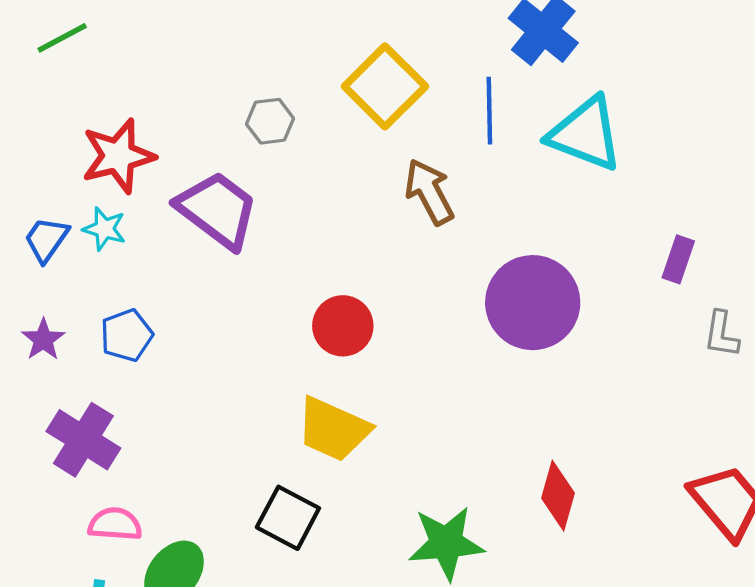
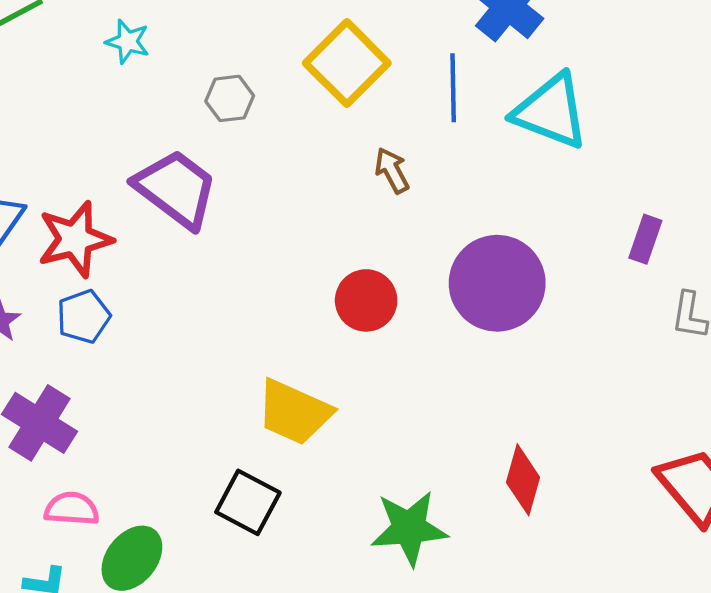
red star: (118, 156) -> (75, 239), moved
brown arrow: (429, 192) -> (392, 170), size x0.7
cyan star: (104, 229) -> (128, 42), moved
red circle: (343, 326) -> (366, 300), moved

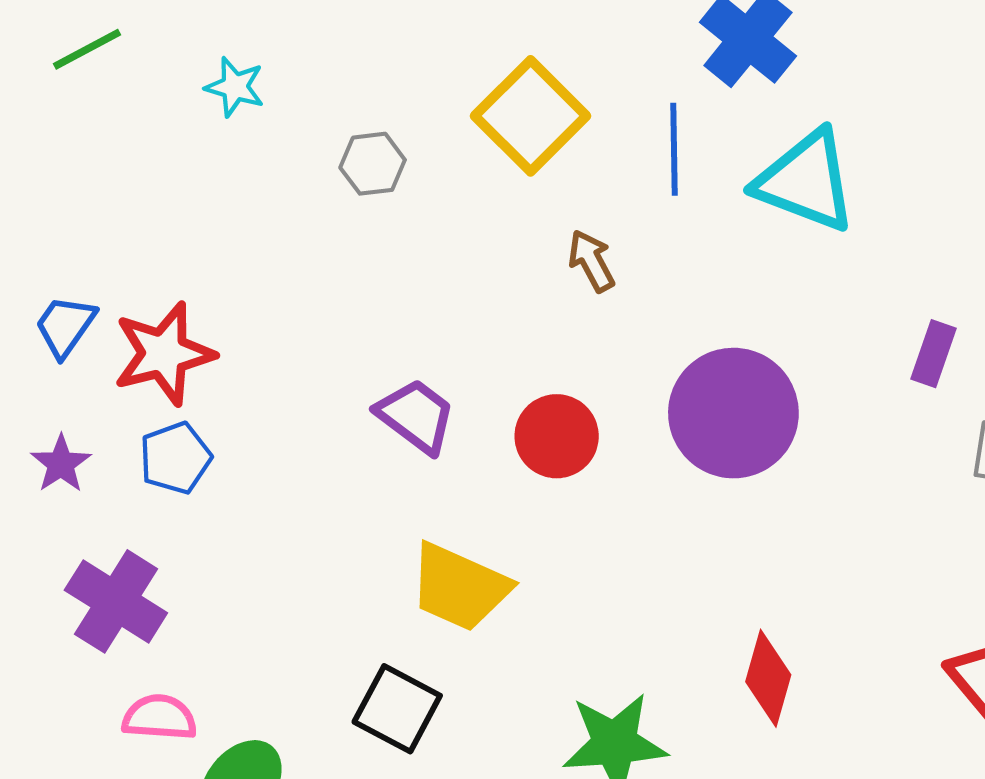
purple trapezoid: (176, 189) -> (416, 416), moved, size x0.7

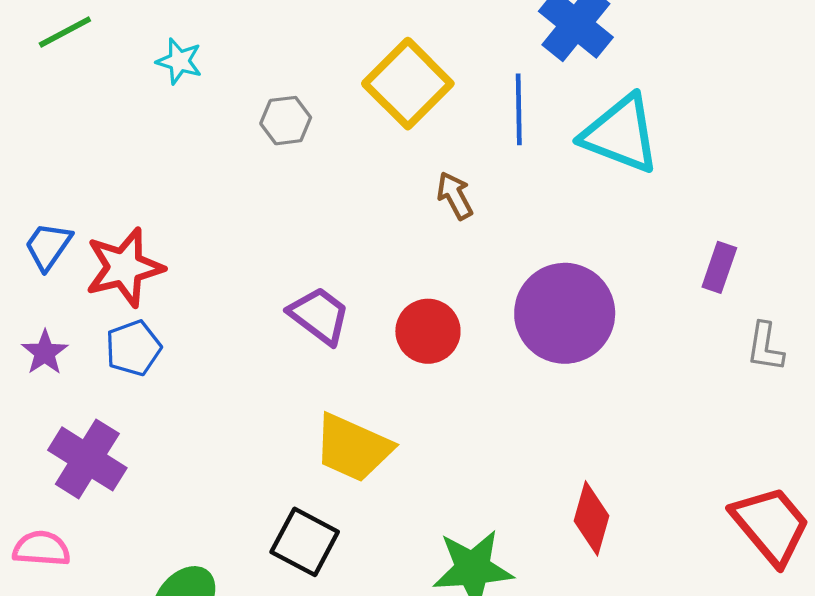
pink semicircle: (159, 717) -> (41, 549), moved

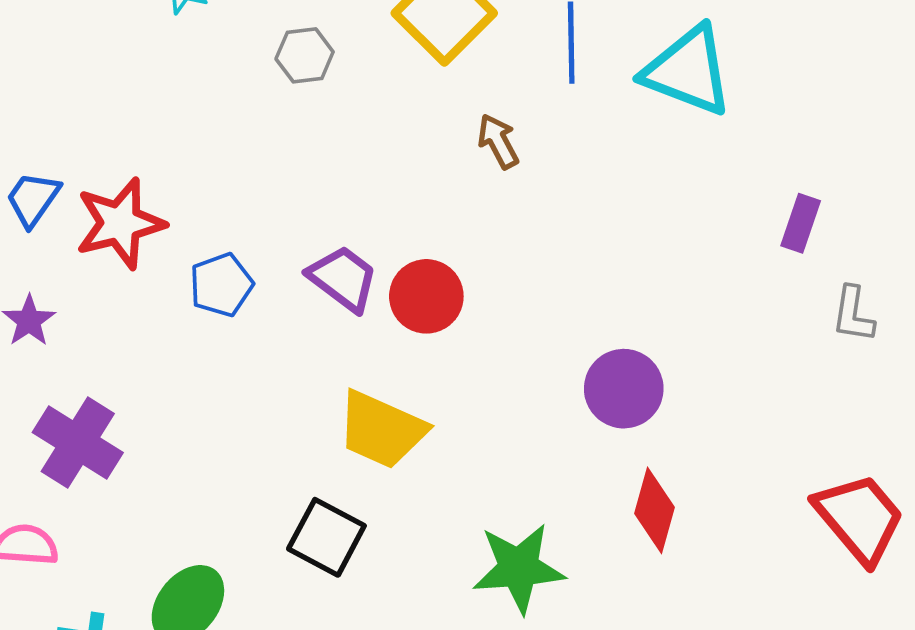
purple circle: (565, 313) -> (624, 389), moved, size x0.7
red circle: (428, 331) -> (426, 296), moved
blue pentagon: (133, 348) -> (221, 285), moved

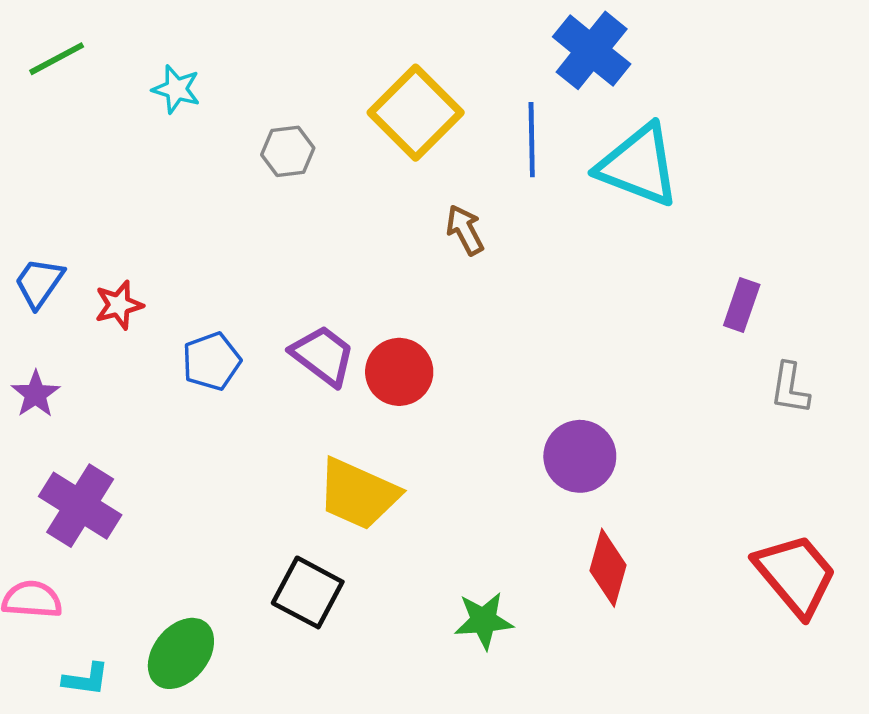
red star: (120, 223) -> (119, 305), size x0.6
green star: (519, 568) -> (484, 621), size x0.7

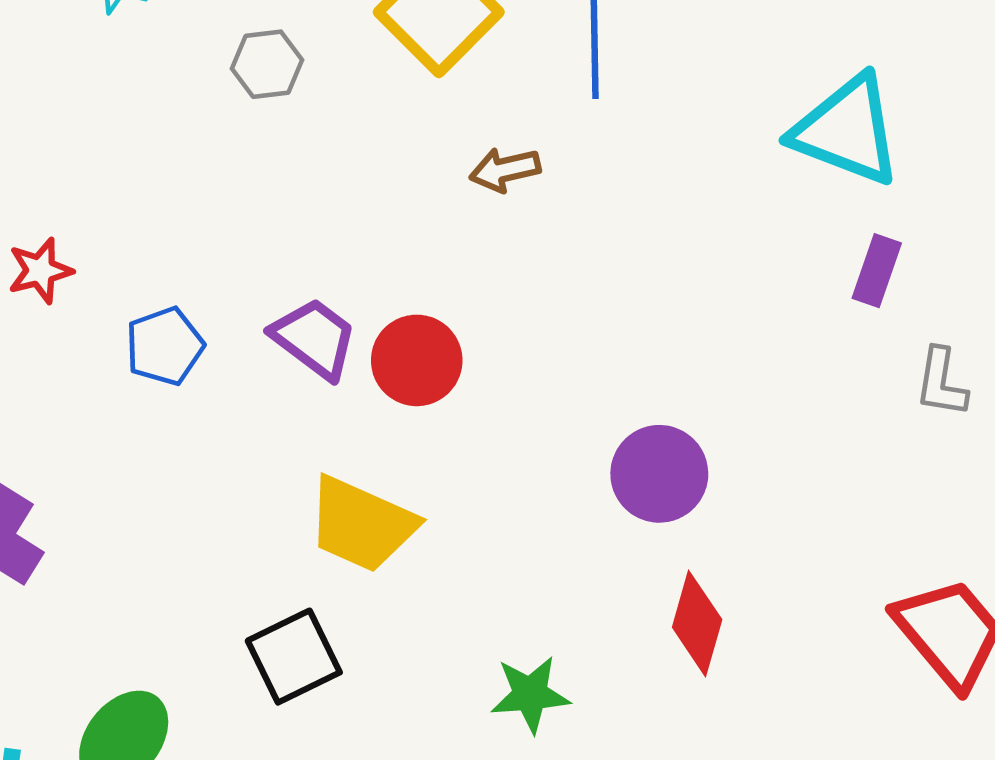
cyan triangle: (638, 165) -> (847, 130), moved
brown arrow: (465, 230) -> (505, 170), turned -75
black square: (308, 592) -> (294, 657), turned 36

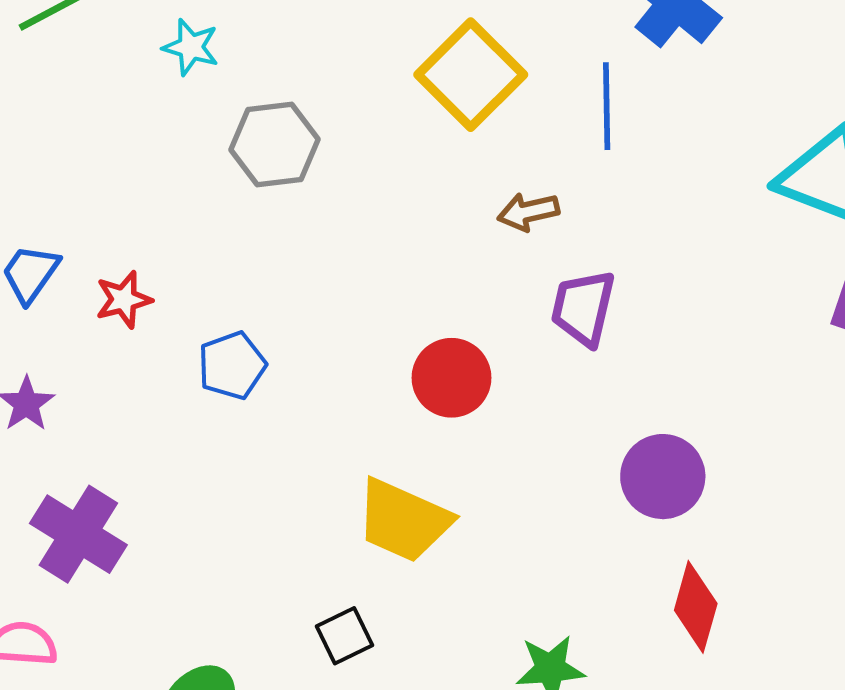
gray hexagon: (267, 64) -> (275, 145), moved, size x1.4
purple trapezoid: (314, 338) -> (583, 308), moved, turned -114
black square: (294, 657) -> (345, 636), size x0.7

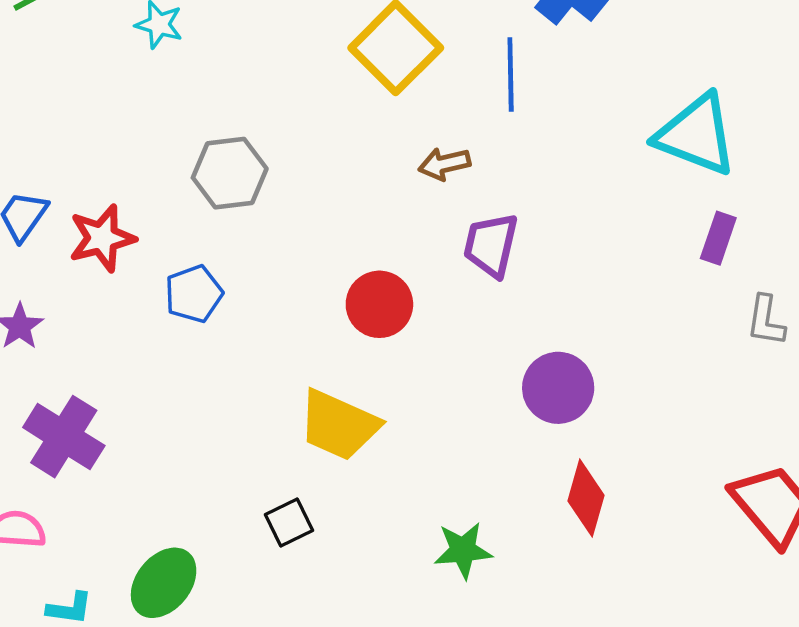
gray hexagon: (275, 145) -> (230, 173), moved
red star: (124, 300) -> (102, 238), size x1.4

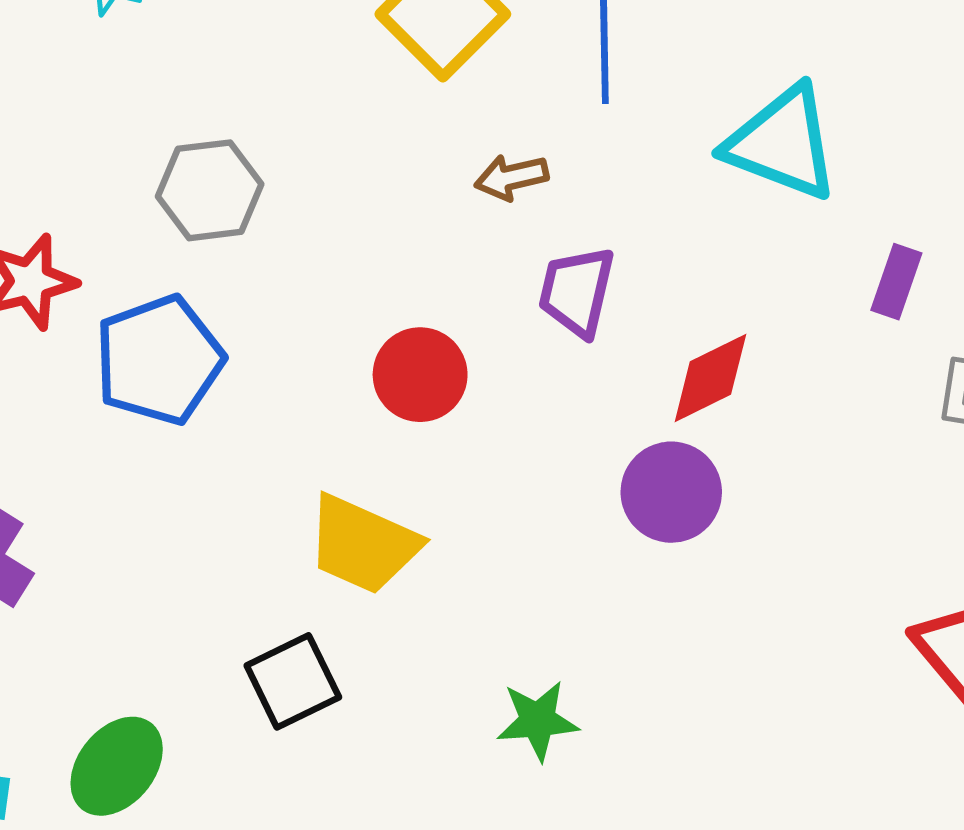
cyan triangle: (696, 135) -> (782, 143), moved
blue pentagon: (194, 294) -> (159, 360), size x1.6
red diamond: (586, 498) -> (710, 378), moved, turned 48
black square: (289, 522) -> (293, 681), size x1.4

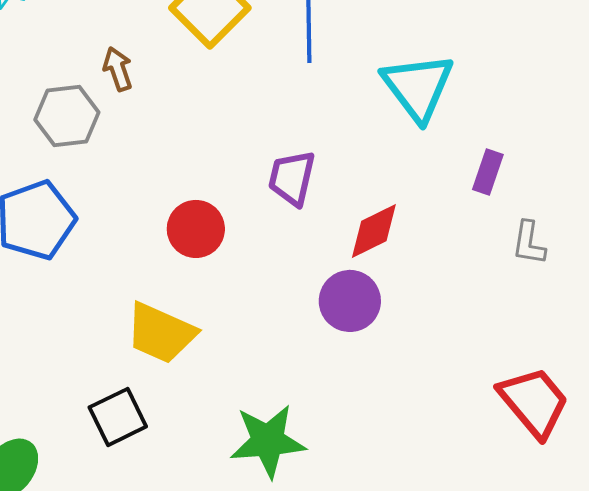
cyan triangle: (782, 143) -> (418, 87), turned 32
brown arrow: (511, 177) -> (118, 69), moved, turned 84
green star: (538, 721) -> (268, 441), size x1.5

